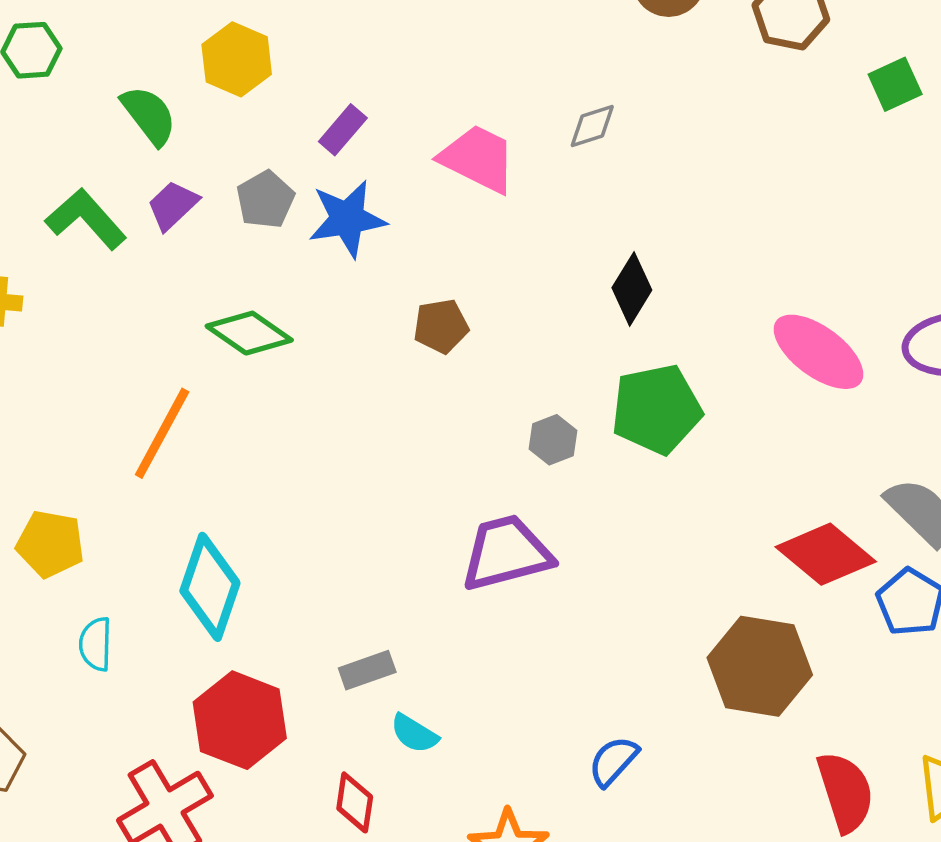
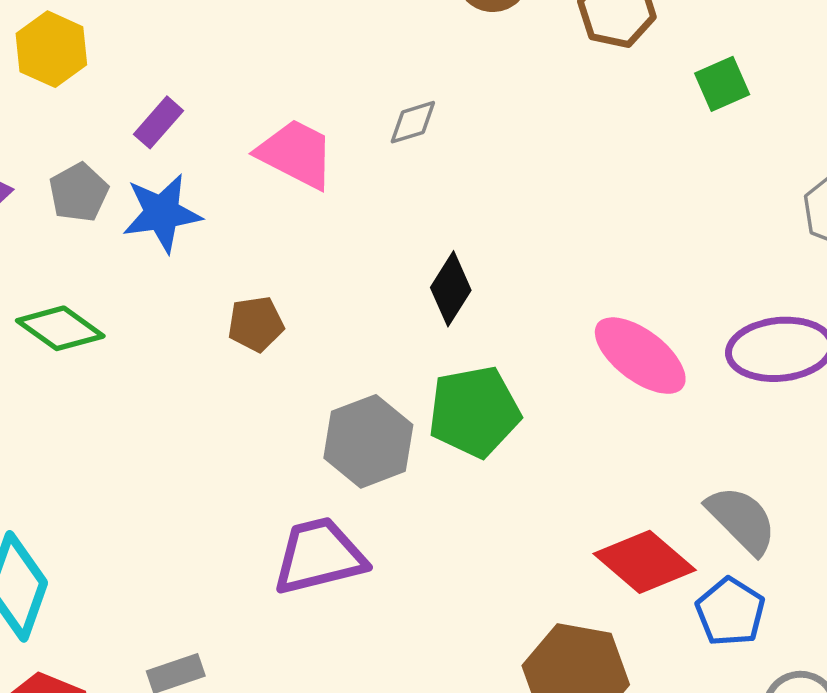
gray hexagon: (553, 440) -> (368, 441), size x1.8

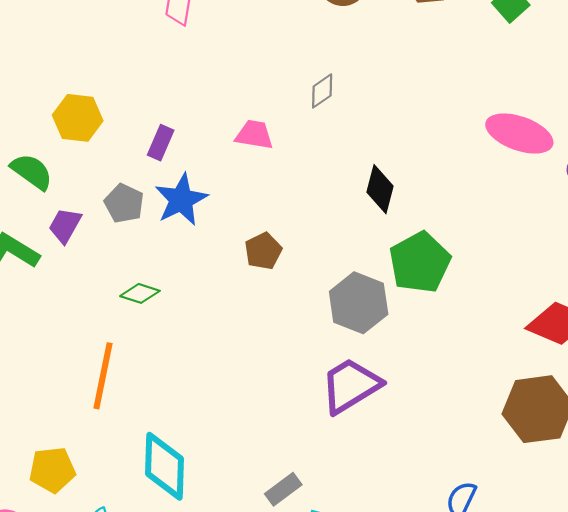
pink trapezoid: (296, 154) -> (254, 135), size x0.7
green diamond: (60, 328) -> (140, 293), size x0.7
pink ellipse: (640, 356) -> (519, 133), moved

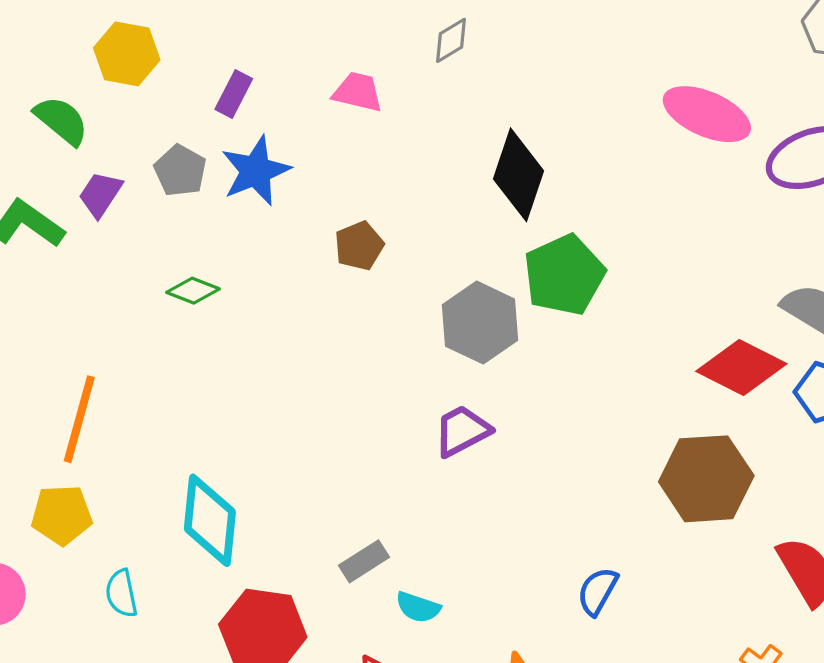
black diamond: (380, 189) -> (518, 175), size x1.4
orange line: (103, 376) -> (79, 419), moved
purple trapezoid: (351, 386) -> (462, 431), size x0.7

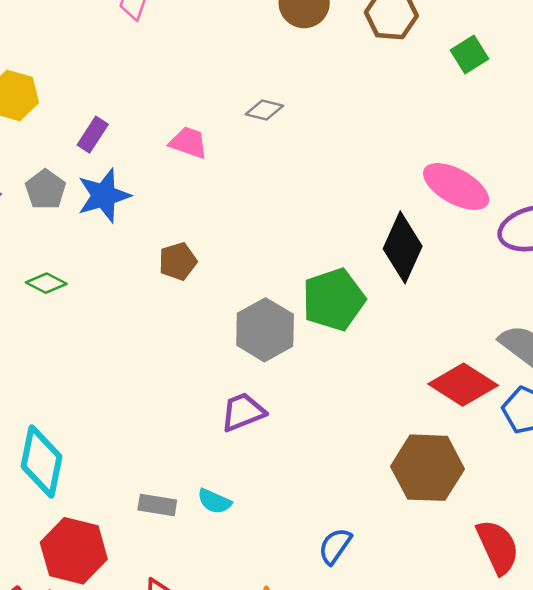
gray diamond: (451, 40) -> (264, 110), turned 39
black diamond: (518, 175) -> (403, 247), moved
gray rectangle: (364, 561) -> (157, 505), turned 36
cyan semicircle: (418, 607) -> (214, 501), moved

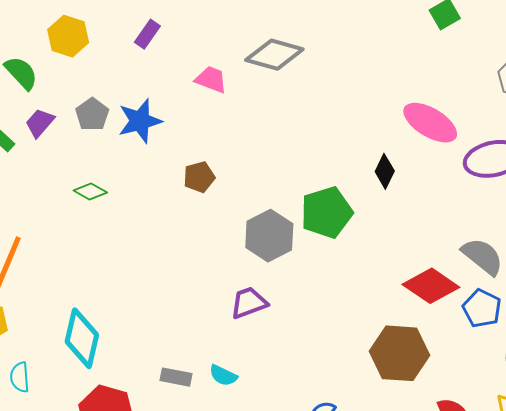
gray diamond: (264, 110) -> (274, 55), size x1.8
purple rectangle: (93, 135) -> (147, 34), moved
black diamond: (403, 247) -> (385, 171), size x0.6

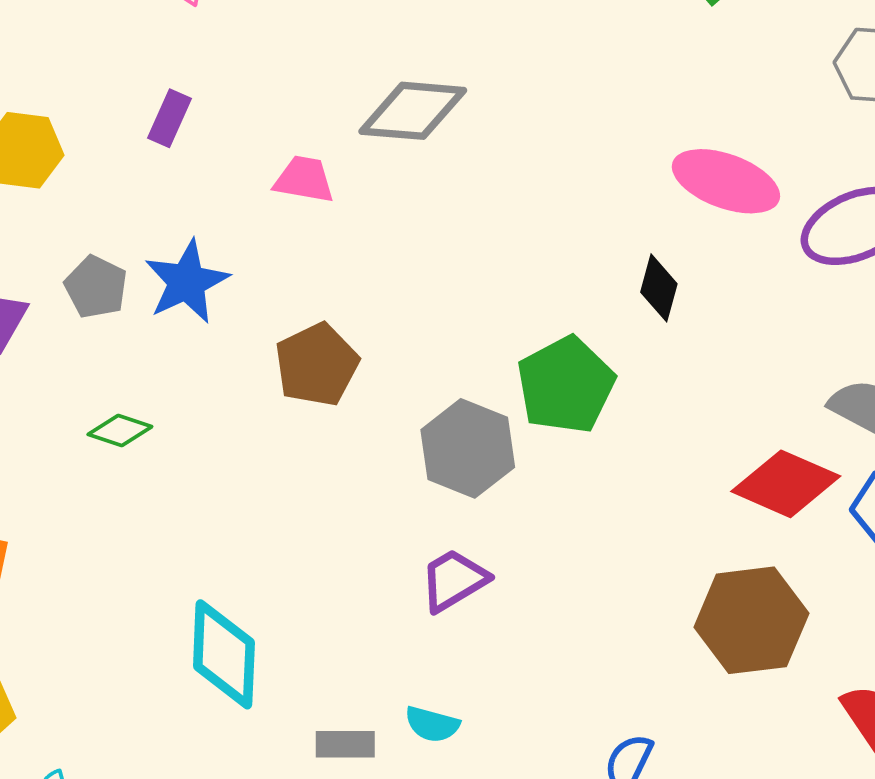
brown pentagon: (199, 177) -> (317, 365), size x1.4
cyan diamond: (82, 338) -> (224, 654), moved

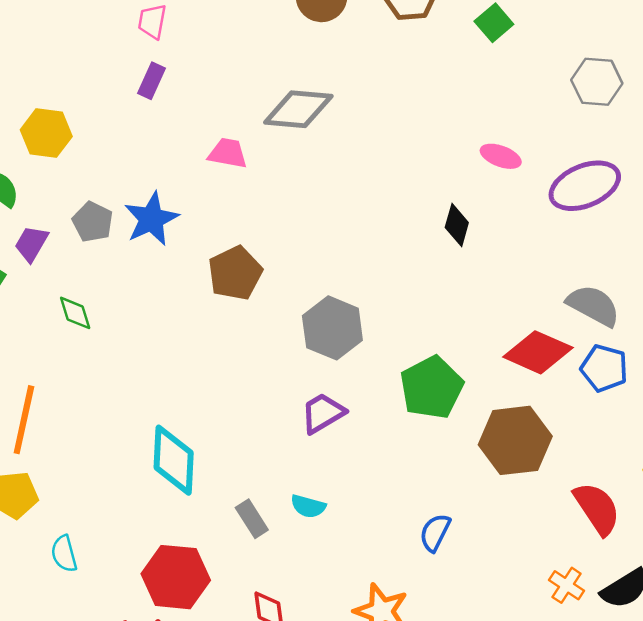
purple rectangle: (170, 118) -> (151, 81), moved
pink ellipse: (726, 181) -> (501, 156), size x0.6
green pentagon: (566, 385) -> (432, 387), moved
green diamond: (120, 431) -> (75, 313), moved, turned 54
gray rectangle: (345, 744) -> (252, 519), turned 57

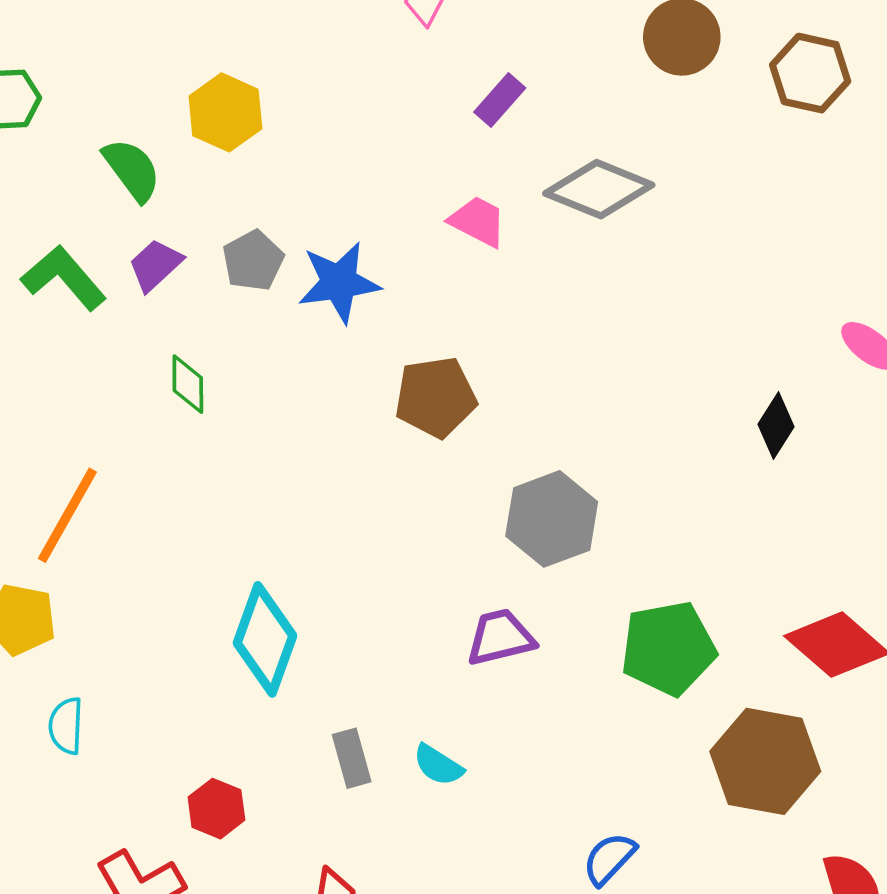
purple rectangle: (151, 81) -> (500, 100), moved
red hexagon: (176, 577) -> (216, 809), size x0.6

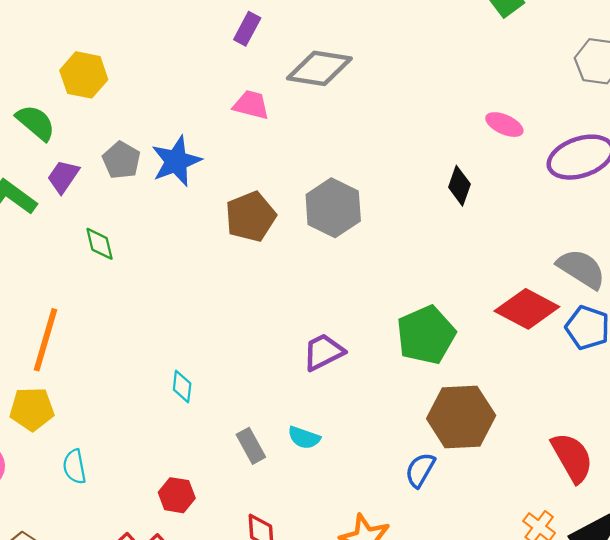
gray hexagon: (552, 519) -> (333, 208), moved
cyan diamond: (265, 639) -> (182, 387), size x0.5
brown hexagon: (765, 761) -> (461, 417), moved

